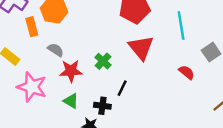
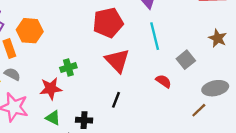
gray semicircle: (56, 50) -> (12, 74), moved
green cross: (103, 61) -> (68, 68), moved, turned 35
black line: (122, 88) -> (116, 100), moved

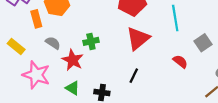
red triangle: (117, 61) -> (138, 38), turned 30
gray semicircle: (12, 74) -> (53, 43), moved
red star: (51, 89) -> (73, 60), turned 30

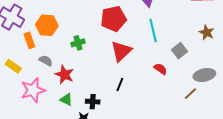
green cross: (91, 41) -> (78, 43), moved
pink star: (36, 75) -> (33, 90), turned -30

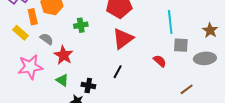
cyan line: (153, 30) -> (170, 22), moved
gray square: (179, 51) -> (181, 45), turned 35
yellow rectangle: (13, 66) -> (21, 33), moved
gray ellipse: (204, 75) -> (205, 58), moved

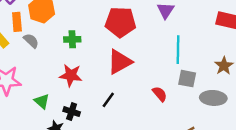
gray semicircle: (47, 39) -> (31, 41), moved
red star: (63, 55) -> (71, 75), moved, turned -30

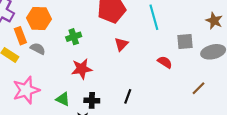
cyan line: (178, 50) -> (154, 17), moved
red triangle: (120, 62) -> (121, 44), size x0.6
black line: (108, 100) -> (128, 96), moved

